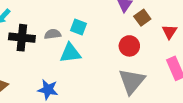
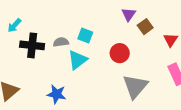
red circle: (129, 46) -> (120, 53), moved
cyan triangle: (70, 53) -> (78, 60), turned -30

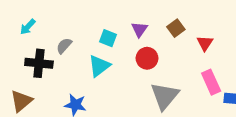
purple triangle: (129, 14) -> (139, 29), moved
gray semicircle: (61, 42) -> (64, 46), moved, turned -40
black cross: (32, 45) -> (39, 63), moved

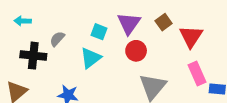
cyan arrow: (28, 27) -> (23, 21), turned 49
purple triangle: (139, 29) -> (129, 23), size x1.5
red triangle: (205, 43) -> (191, 36), size x1.5

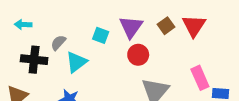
red triangle: (191, 36) -> (194, 26), moved
cyan triangle: (91, 58) -> (76, 62), moved

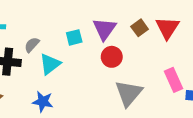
cyan square: (101, 35) -> (74, 37), turned -35

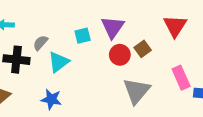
brown square: (140, 28) -> (143, 49), moved

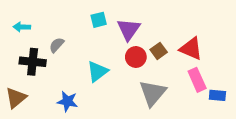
red triangle: (175, 26) -> (191, 49), moved, turned -40
cyan square: (83, 36) -> (99, 20), moved
cyan triangle: (59, 62) -> (97, 71), moved

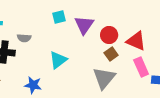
gray semicircle: (57, 45) -> (24, 38), turned -128
brown square: (159, 51) -> (111, 54), moved
red circle: (136, 57) -> (109, 35), moved

